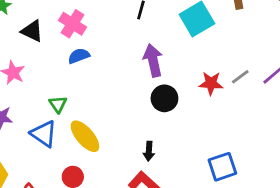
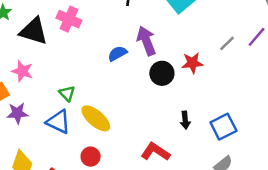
black triangle: (32, 31) -> (34, 31), size x1.4
blue semicircle: (79, 56) -> (117, 54), moved
red star: (211, 83) -> (192, 63), moved
black arrow: (149, 151) -> (185, 120), moved

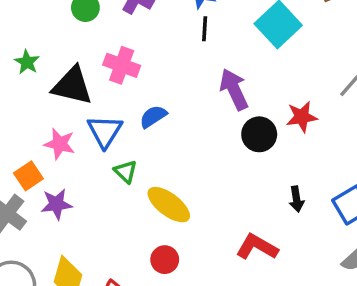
blue semicircle: (117, 54) -> (153, 117), moved
blue triangle: (58, 122) -> (105, 131), moved, turned 40

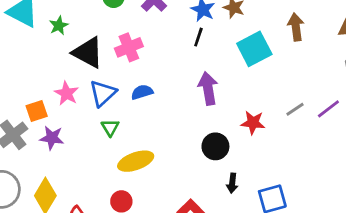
pink cross: (122, 65) -> (129, 47), turned 32
black circle: (259, 134) -> (215, 146), moved
yellow ellipse: (169, 205) -> (136, 161), turned -72

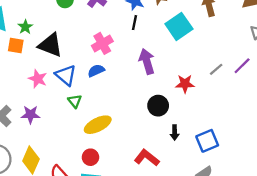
pink cross: (129, 47) -> (102, 43), moved
blue triangle: (103, 93) -> (66, 75), turned -30
orange square: (37, 111) -> (16, 45), moved, turned 35

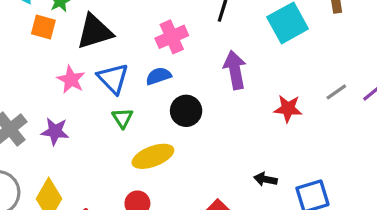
black triangle: (50, 45) -> (95, 32), turned -44
black circle: (158, 106) -> (186, 111), moved
black arrow: (175, 133) -> (266, 179), turned 96

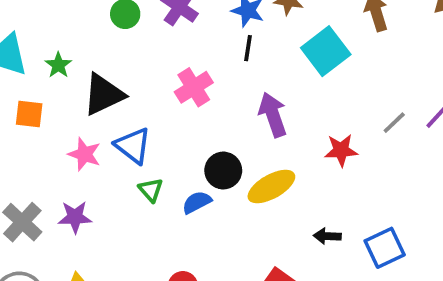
orange square: (43, 27) -> (29, 114), moved
blue semicircle: (158, 76) -> (197, 202), moved
yellow ellipse: (153, 156) -> (271, 187), moved

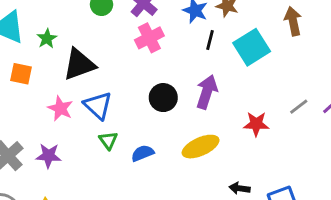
black line: (248, 48) -> (210, 40), moved
pink cross: (194, 87) -> (149, 38), moved
purple arrow: (273, 115) -> (207, 92), turned 32
black circle: (223, 171) -> (163, 98), moved

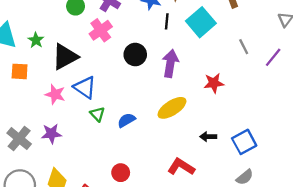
pink cross: (149, 38) -> (101, 30), moved
black circle: (163, 98) -> (135, 55), moved
gray line: (299, 107) -> (244, 47), moved, turned -70

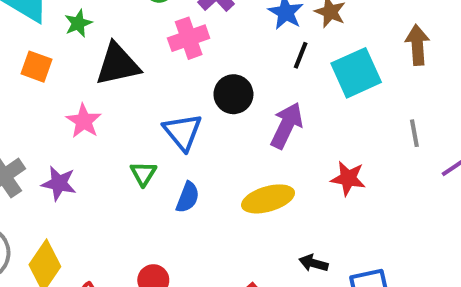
blue triangle: (85, 87) -> (183, 132), moved
blue semicircle: (126, 120) -> (188, 197), turned 126

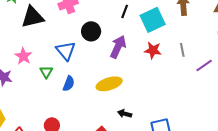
pink star: (84, 121) -> (23, 56), moved
red star: (348, 178) -> (153, 50), moved
black arrow: (314, 263) -> (125, 114), moved

